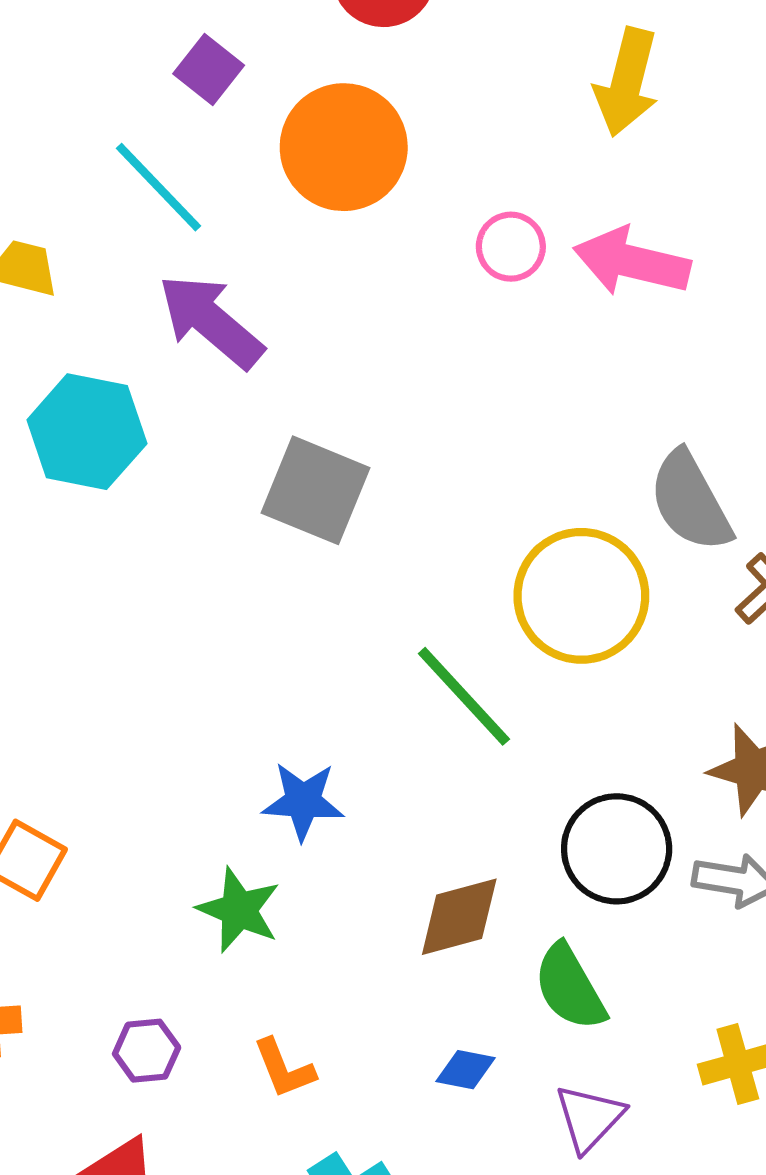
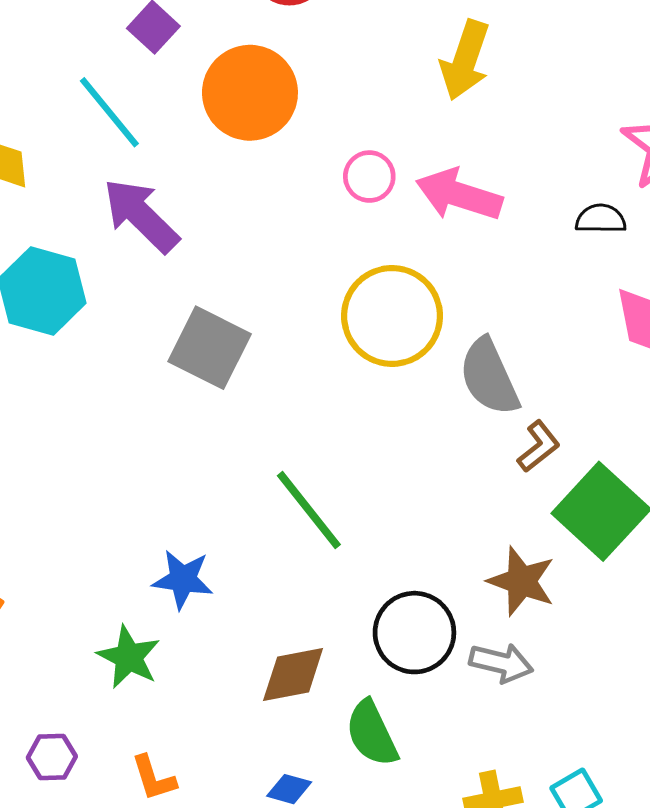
yellow circle: (581, 596) -> (392, 316), moved

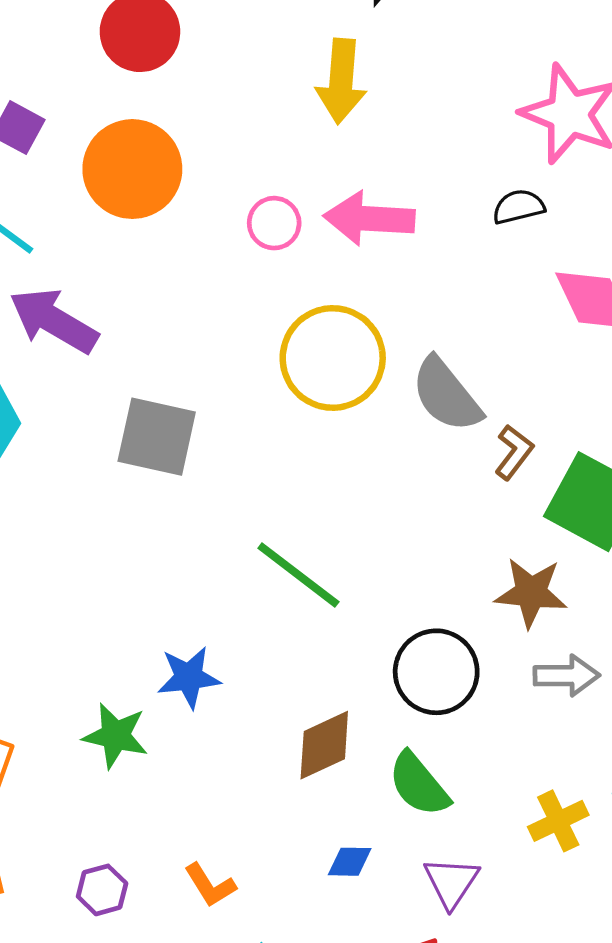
green star: (129, 657) -> (115, 736), moved
gray arrow: (501, 663) -> (566, 675), moved

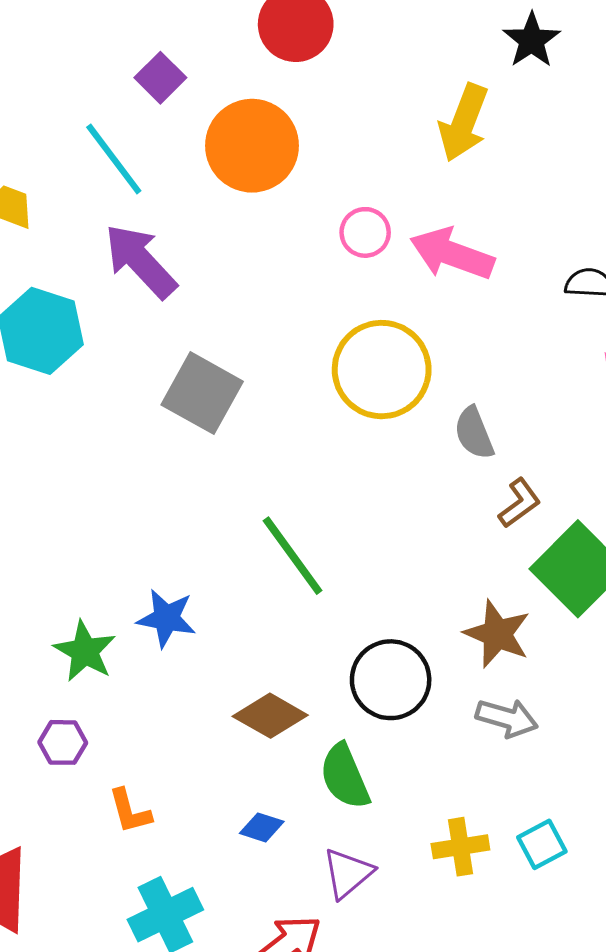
gray semicircle: (446, 395) -> (474, 433), size x0.7
brown diamond: (324, 745) -> (270, 716), turned 38
purple hexagon: (102, 890) -> (63, 742), moved

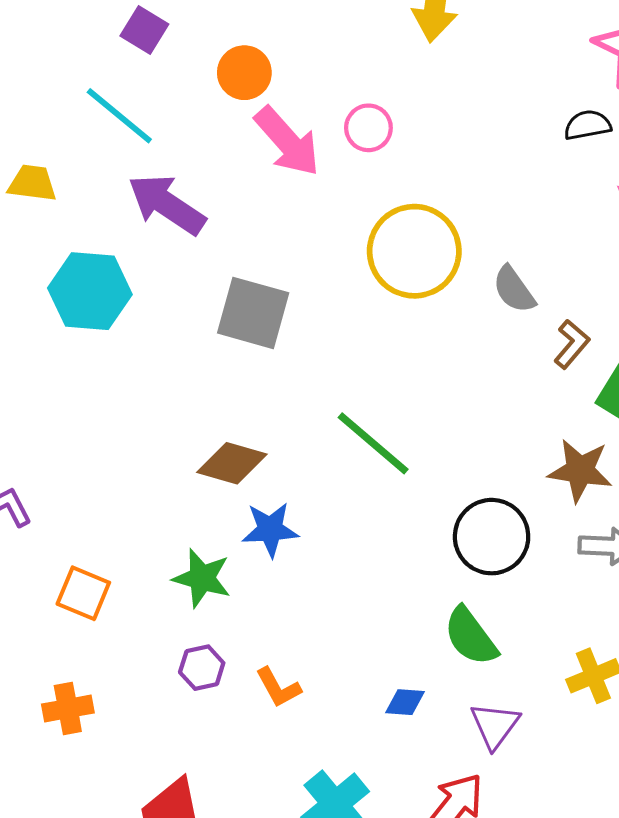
orange circle: (252, 146) -> (244, 73), size x0.6
pink arrow: (452, 254) -> (287, 141), moved, turned -138
brown diamond: (270, 716) -> (232, 463), moved
orange L-shape: (130, 811) -> (278, 688), moved

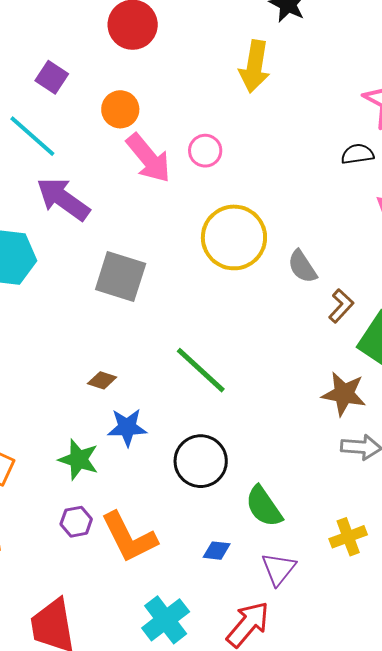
brown diamond: (232, 463) -> (102, 380), size x0.6
black circle: (492, 537) -> (201, 461), moved
orange L-shape: (278, 688) -> (129, 537), size x1.8

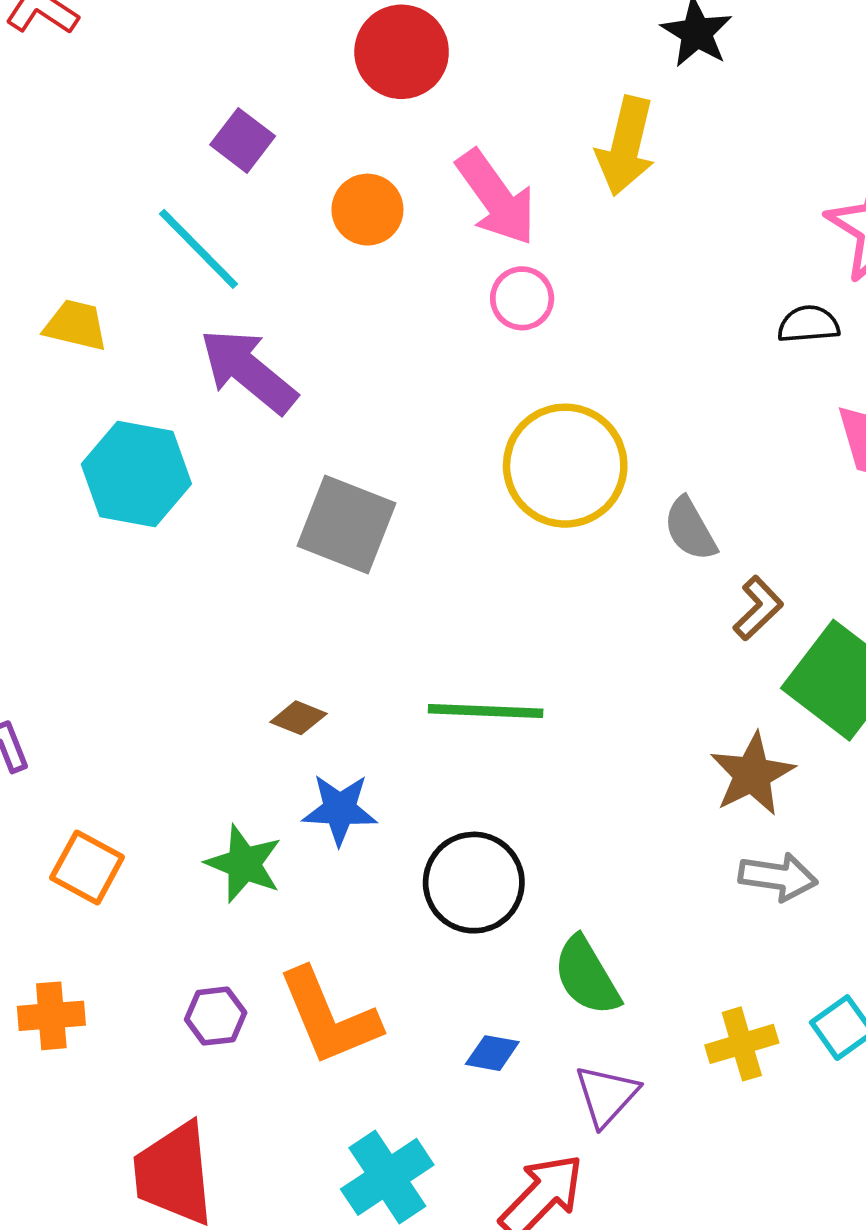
pink arrow: (148, 158) -> (496, 198), moved
green line: (201, 370) -> (486, 711), turned -44
brown star: (344, 394) -> (752, 774), turned 30
purple hexagon: (76, 522) -> (216, 1016), moved

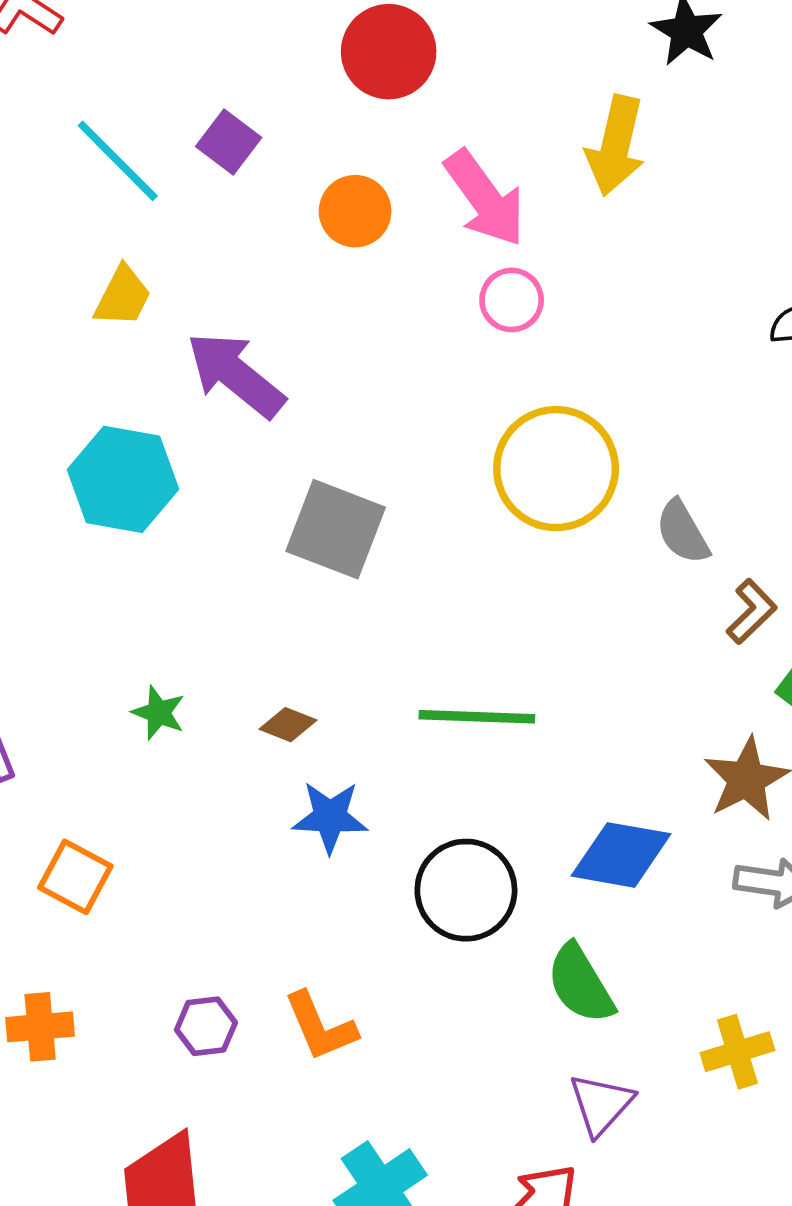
cyan line: (198, 249) -> (118, 161), moved
yellow trapezoid: (76, 325) -> (123, 296), moved, turned 104
green star: (244, 864) -> (159, 713), moved, size x0.7
orange L-shape: (329, 1017) -> (320, 1026), size x0.7
blue diamond: (492, 1053) -> (621, 855), moved, size x1.8

